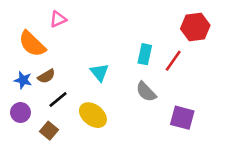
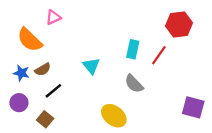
yellow ellipse: (93, 115) -> (114, 116), moved
purple square: (182, 118) -> (193, 107), moved

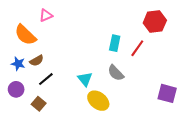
cyan triangle: (91, 66) -> (85, 79), moved

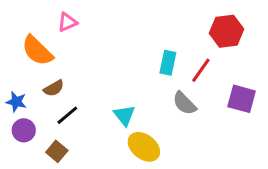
blue star: (18, 64) -> (16, 102), moved
gray semicircle: (116, 73) -> (184, 103), moved
purple square: (167, 93) -> (242, 99), moved

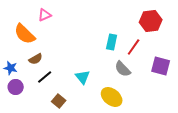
yellow ellipse: (144, 147) -> (112, 97), moved
brown square: (57, 151) -> (59, 101), moved

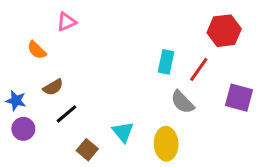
orange semicircle: (25, 34) -> (37, 50), size x0.6
cyan triangle: (83, 77) -> (123, 132), moved
yellow ellipse: (112, 97) -> (166, 144), turned 50

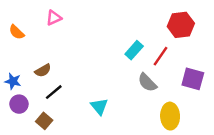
orange semicircle: (37, 50) -> (17, 32), moved
cyan rectangle: (166, 62) -> (134, 50), turned 30
yellow ellipse: (166, 144) -> (170, 116), moved
brown square: (87, 150) -> (44, 121), moved

